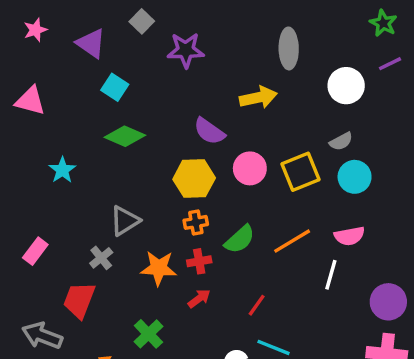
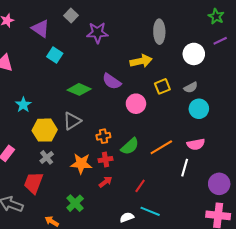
green diamond: (125, 136) -> (79, 89), moved
yellow square: (301, 172) -> (162, 86), moved, size x0.7
yellow hexagon: (194, 179) -> (45, 130), moved
gray triangle: (125, 221) -> (72, 121), moved

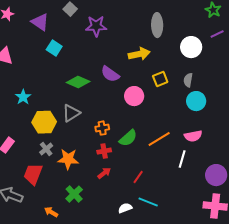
gray semicircle: (191, 87) -> (188, 80), turned 128
orange star: (81, 164) -> (68, 159), moved

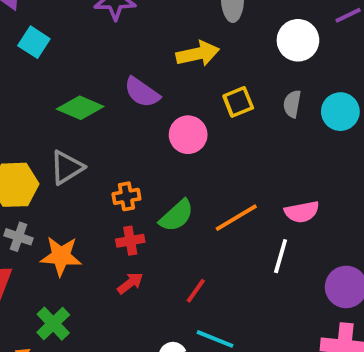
cyan circle: (196, 101) -> (340, 112), moved
gray cross: (46, 149) -> (18, 237), turned -32
green cross: (74, 194) -> (53, 324), moved

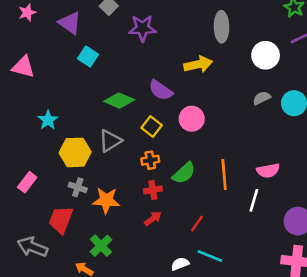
yellow square: (238, 102) -> (152, 127), moved, turned -30
gray semicircle: (292, 104) -> (262, 98), turned 54
orange line: (236, 218) -> (224, 174), turned -64

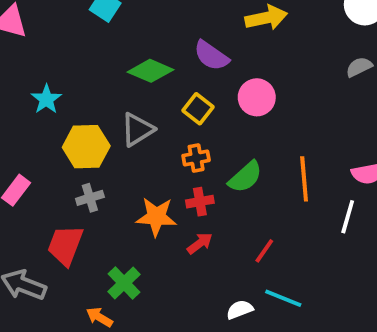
gray cross: (78, 187) -> (90, 198), turned -36
orange star: (106, 200) -> (156, 217), moved

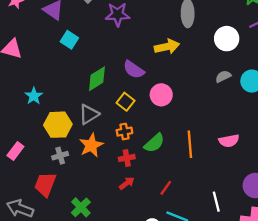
green diamond: (151, 71) -> (97, 79), turned -55
orange star: (156, 217) -> (91, 145), moved, turned -30
white line: (348, 217) -> (216, 202), moved, turned -30

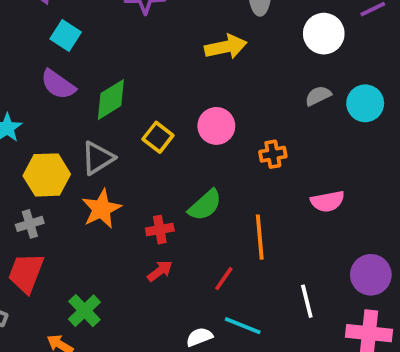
purple semicircle: (134, 70) -> (58, 84), moved
orange cross: (124, 132) -> (273, 154), moved
orange line: (190, 144) -> (260, 237), moved
gray cross: (60, 156) -> (30, 224), moved

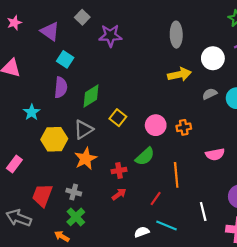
yellow arrow: (226, 47) -> (179, 74), moved
purple semicircle: (58, 84) -> (61, 87), turned -120
pink circle: (216, 126) -> (156, 125), moved
gray cross: (30, 224) -> (74, 192), moved, turned 32

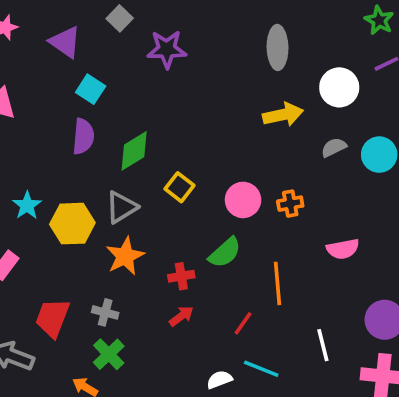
cyan star: (32, 112) -> (27, 205), moved

